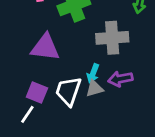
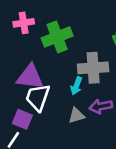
cyan arrow: (93, 73) -> (76, 86), moved
white trapezoid: (68, 91) -> (38, 97), moved

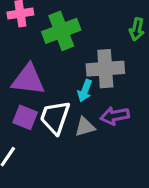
white trapezoid: (38, 97) -> (55, 117), moved
purple square: (22, 119) -> (25, 117), moved

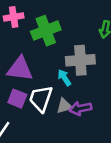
cyan arrow: (85, 91) -> (64, 78), turned 126
purple arrow: (115, 116) -> (80, 108), moved

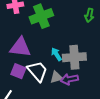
gray cross: (80, 60) -> (74, 57), moved
white trapezoid: (41, 99) -> (37, 71), turned 120

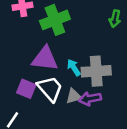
purple triangle: (20, 47) -> (45, 59), moved

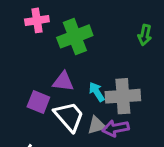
purple triangle: (45, 59) -> (63, 82), size x0.7
purple square: (26, 89) -> (38, 102), moved

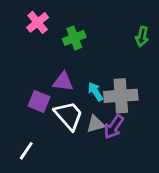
pink cross: (37, 20) -> (38, 22), turned -30
green cross: (75, 36) -> (74, 38), size x0.7
purple arrow: (116, 128) -> (114, 127), turned -45

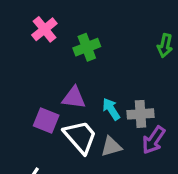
gray cross: (121, 96) -> (141, 114), size x0.7
purple arrow: (114, 127) -> (154, 140), moved

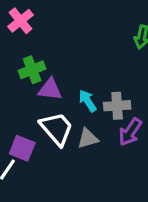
green cross: (87, 47) -> (32, 70), moved
purple square: (46, 120) -> (22, 148), moved

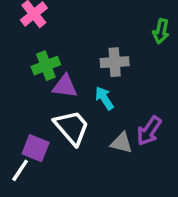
gray cross: (117, 106) -> (115, 62), moved
gray triangle: (88, 138) -> (121, 143), moved, turned 30

